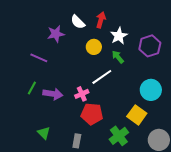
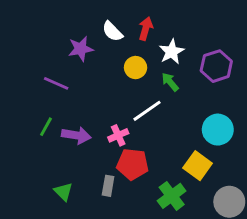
gray rectangle: (77, 141) -> (108, 186), moved

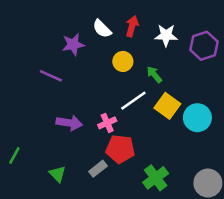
white star: (172, 52) -> (166, 35), moved, turned 30
purple hexagon: (216, 66) -> (204, 46), moved
green line: (46, 127) -> (14, 156), moved
yellow square: (198, 166) -> (167, 106), moved
gray rectangle: (108, 186) -> (98, 169), turned 42

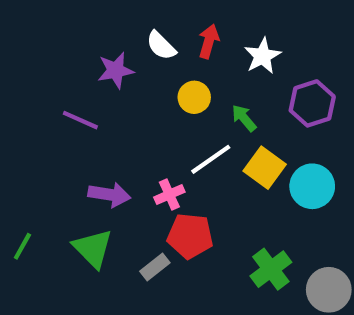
white star: (166, 35) -> (263, 56), turned -30
purple hexagon: (204, 46) -> (312, 103), moved
green triangle: (58, 174) -> (93, 248), moved, size x1.5
green cross: (156, 178) -> (271, 269), moved

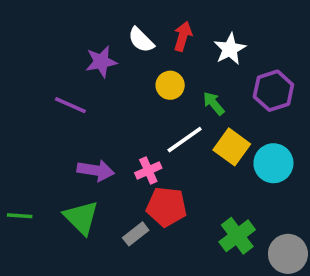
green line: (22, 246) -> (20, 216), turned 65

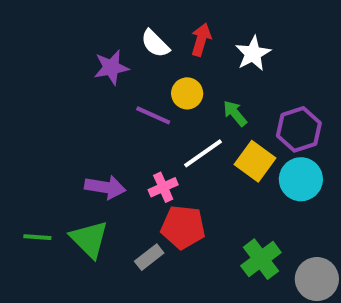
purple hexagon: (273, 91) -> (299, 129), moved
purple line: (70, 105) -> (153, 115), moved
green line: (20, 216) -> (37, 237), moved

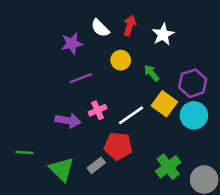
purple line: (153, 115) -> (81, 78), moved, turned -45
white line: (203, 153) -> (131, 115), moved
pink cross: (163, 187) -> (98, 110), moved
green triangle: (89, 239) -> (62, 169), moved

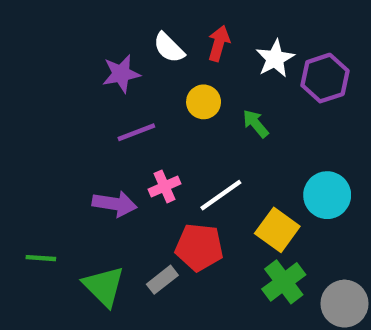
purple hexagon: (193, 83) -> (325, 78), moved
yellow square: (164, 104) -> (277, 230), moved

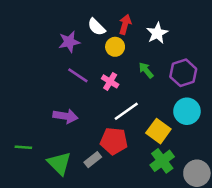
purple hexagon: (325, 78) -> (183, 73), moved
yellow circle: (204, 102) -> (115, 47), moved
purple line: (136, 132) -> (78, 75), turned 55
pink cross: (165, 186) -> (110, 81), moved, turned -35

